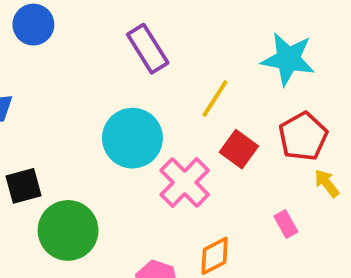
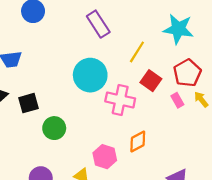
pink cross: (185, 183) -> (120, 100), turned -32
pink rectangle: (286, 224) -> (177, 100), moved
green circle: (68, 230) -> (54, 128), size x0.7

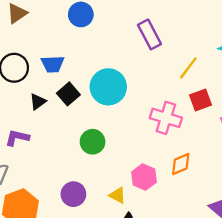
cyan circle: (90, 75) -> (108, 87), moved
red square: (151, 81) -> (200, 100), turned 30
black square: (29, 103) -> (68, 94), moved, turned -30

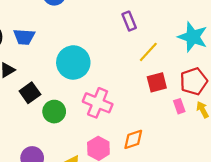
purple rectangle: (149, 34) -> (129, 21), moved, size x0.7
black square: (68, 94) -> (30, 93), moved
pink cross: (166, 118) -> (98, 103), moved

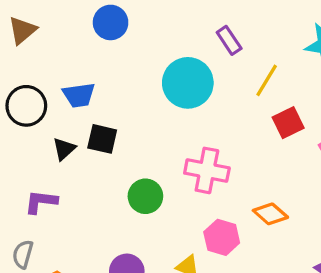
cyan circle: (73, 62) -> (188, 83), moved
black square: (30, 93) -> (102, 139), moved, turned -30
orange diamond: (133, 139) -> (270, 214), turned 70

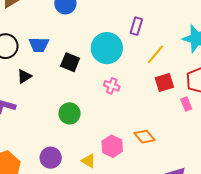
purple rectangle: (229, 40) -> (136, 26), turned 42
black square: (102, 139) -> (70, 62), moved
pink cross: (207, 170) -> (112, 86), moved, size x0.6

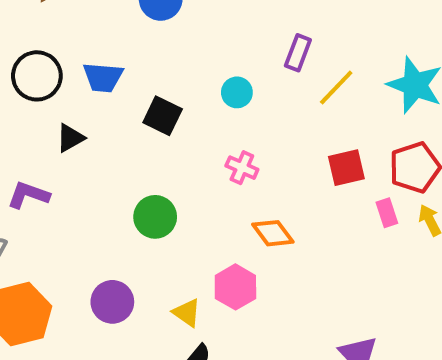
cyan circle: (107, 48) -> (237, 92), size x0.5
yellow line: (155, 54) -> (336, 87), moved
orange diamond: (144, 137) -> (273, 233), moved

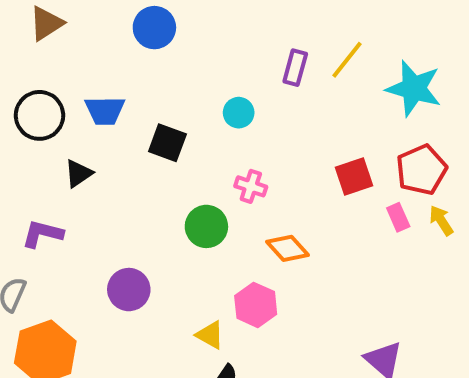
yellow line: (336, 87) -> (347, 60), moved
green circle: (155, 217) -> (206, 226), moved
purple circle: (112, 302) -> (129, 290), moved

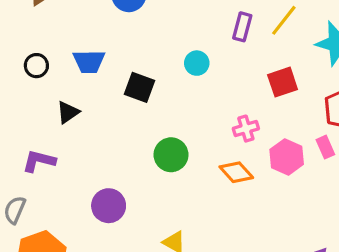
black circle: (39, 115) -> (36, 66), size x0.6
red square: (354, 176) -> (283, 82), moved
pink cross: (251, 186) -> (246, 129), moved, turned -35
pink hexagon: (256, 305) -> (287, 157), moved

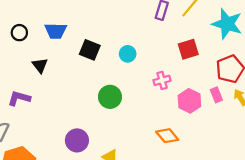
cyan circle: (197, 63) -> (128, 54), moved
black triangle: (68, 112) -> (40, 65), turned -35
orange diamond: (236, 172) -> (167, 136), moved
purple circle: (109, 206) -> (77, 140), moved

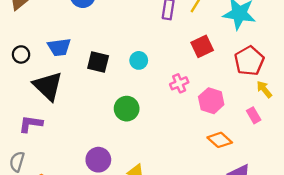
black triangle: (40, 65) -> (48, 86), size x1.8
pink rectangle: (216, 95) -> (254, 115), moved
orange diamond: (167, 136) -> (220, 140), moved

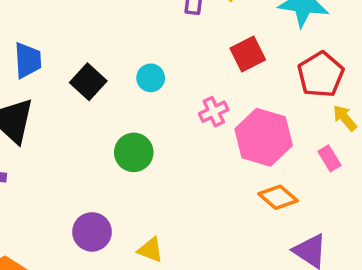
blue trapezoid: (59, 47) -> (28, 60), turned -85
black square: (98, 62) -> (88, 82), turned 30
pink hexagon: (211, 101) -> (264, 137), size x1.4

